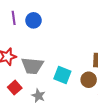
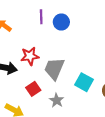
gray trapezoid: (32, 66) -> (54, 69), turned 100

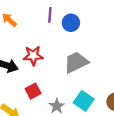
gray trapezoid: (54, 69) -> (76, 62), moved, turned 35
cyan square: (84, 82) -> (84, 101), moved

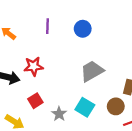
blue circle: (71, 23) -> (83, 29), moved
gray trapezoid: (76, 62) -> (92, 71), moved

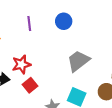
red square: (35, 101) -> (30, 85), moved

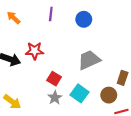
red square: (30, 85) -> (54, 79), moved, turned -32

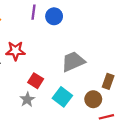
blue circle: (84, 19) -> (54, 16), moved
gray star: (55, 98) -> (27, 100), moved

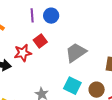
red square: (36, 81) -> (40, 41), moved, turned 32
brown circle: (93, 99) -> (97, 90), moved

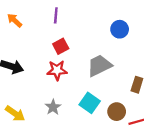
blue circle: (51, 16) -> (120, 29), moved
red star: (23, 53) -> (57, 70), moved

